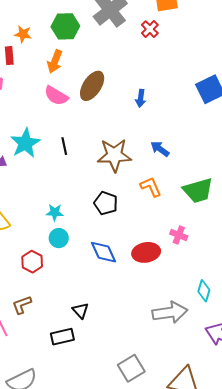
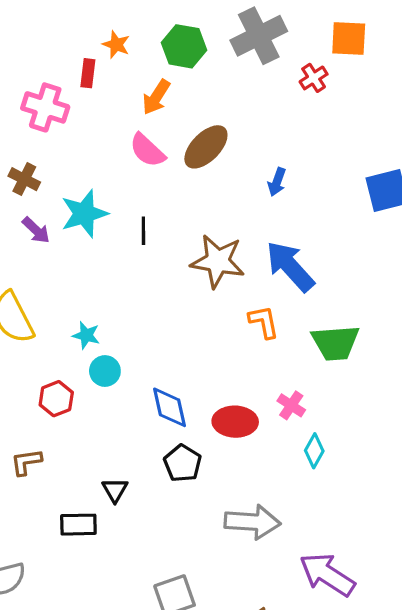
blue arrow: (160, 149) -> (290, 266), size x1.8
black pentagon: (106, 203) -> (183, 463), moved
cyan star: (55, 212) -> (86, 335), moved
cyan diamond: (204, 291) -> (314, 451), moved

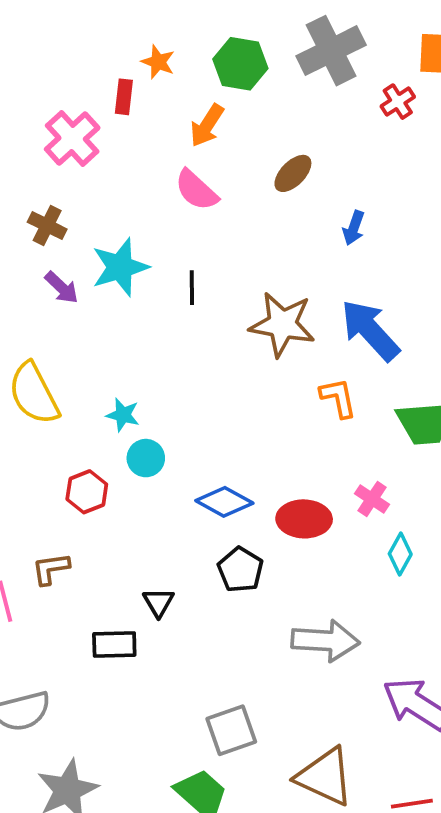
pink cross: (45, 107) -> (72, 138), turned 30
brown ellipse: (206, 147) -> (293, 173), moved, size x0.7
blue diamond: (170, 407) -> (224, 502), turned -48

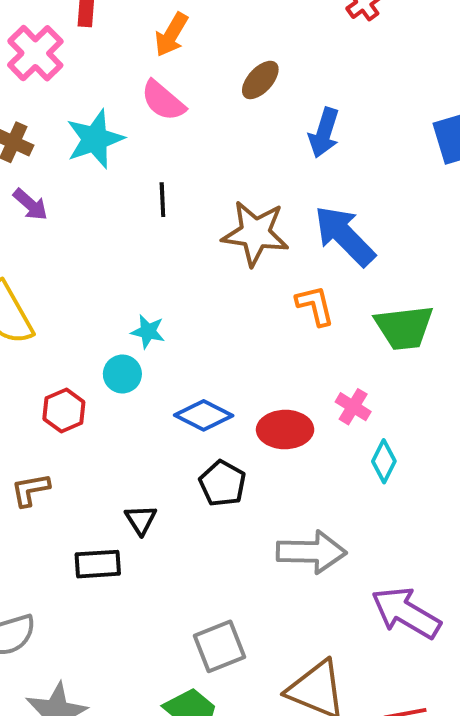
blue arrow: (354, 228) -> (324, 133), size x1.4
cyan star: (120, 267) -> (95, 139), moved
cyan star: (123, 415) -> (148, 331), moved

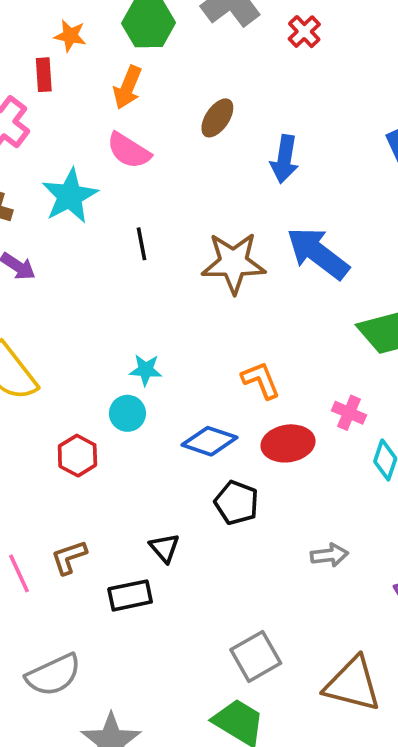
orange L-shape: (315, 305) -> (261, 380), moved
brown L-shape: (30, 490) -> (69, 557), moved
gray arrow: (311, 552) -> (329, 555), size x0.6

